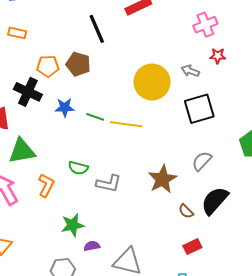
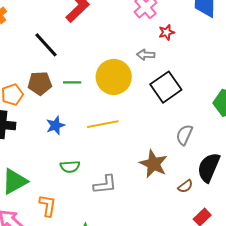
blue star: (65, 108) -> (55, 125), moved
green line: (95, 117) -> (72, 82), moved
green semicircle: (78, 168) -> (70, 167), moved
brown semicircle: (186, 211) -> (185, 186), turned -63

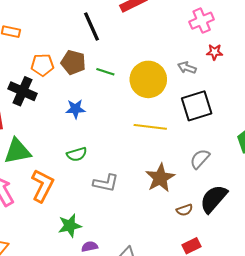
yellow line: (103, 124) -> (150, 127), moved
green semicircle: (70, 167) -> (77, 154), turned -30
orange L-shape: (48, 206) -> (42, 186), size x1.4

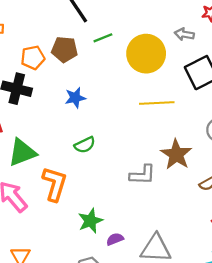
green line: (105, 72) -> (103, 38), moved, turned -30
gray L-shape: (106, 183) -> (142, 175), moved

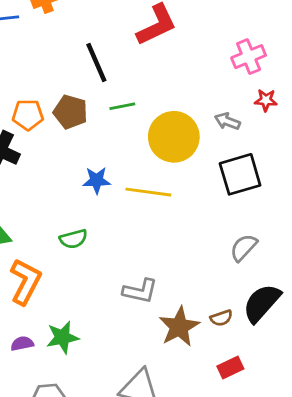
blue star: (75, 98) -> (97, 180), moved
yellow line: (157, 103) -> (148, 192), moved
brown star: (176, 154) -> (179, 327), moved
purple semicircle: (115, 239) -> (22, 344), moved

